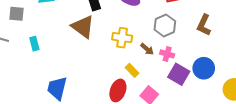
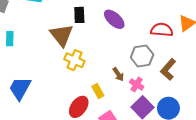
brown L-shape: (204, 25) -> (168, 69), moved
yellow cross: (122, 38) -> (74, 60), moved

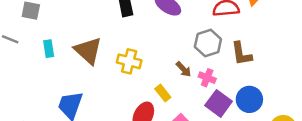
brown triangle: (62, 35) -> (88, 51), moved
brown L-shape: (168, 69) -> (241, 54), turned -40

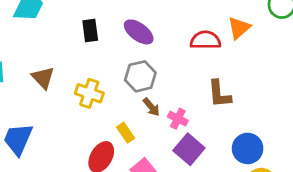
gray hexagon: (208, 43) -> (140, 76), moved
brown triangle: (88, 51) -> (43, 78), size x0.7
blue circle: (249, 99) -> (248, 148), moved

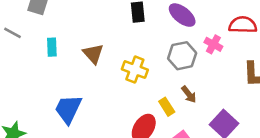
brown arrow: (151, 107) -> (189, 94), moved
pink cross: (178, 119) -> (213, 44), moved

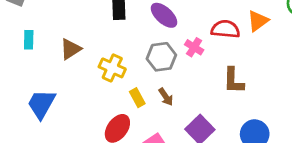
brown triangle: (93, 54) -> (71, 49), turned 35
yellow rectangle: (167, 107) -> (137, 98), moved

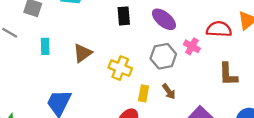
yellow rectangle: (137, 98) -> (144, 93), turned 42

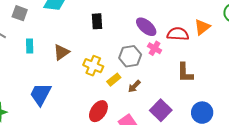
purple ellipse: (164, 19) -> (146, 27), moved
brown arrow: (169, 91) -> (134, 86), turned 80
yellow rectangle: (144, 93) -> (114, 80), moved, turned 40

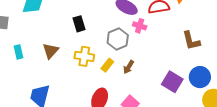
black rectangle: (97, 21) -> (79, 24), moved
brown L-shape: (185, 73) -> (191, 41), moved
purple square: (161, 110) -> (172, 82), moved

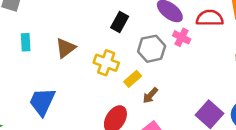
black rectangle: (79, 24) -> (120, 22), moved, turned 35
brown arrow: (129, 67) -> (150, 95), moved

